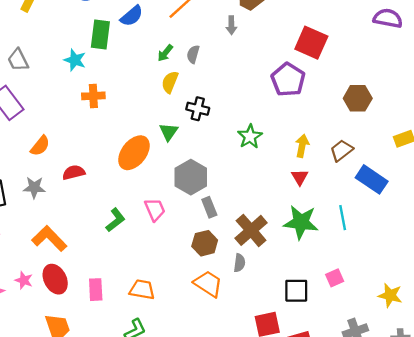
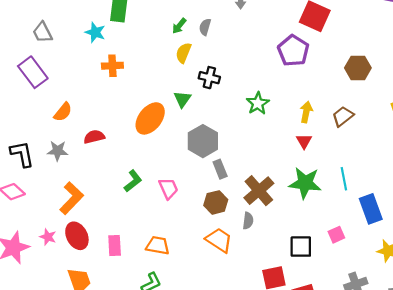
blue rectangle: (372, 179) -> (371, 209), moved, turned 36
pink trapezoid: (155, 210) -> (168, 188), moved
orange L-shape: (49, 239) -> (72, 198), turned 88

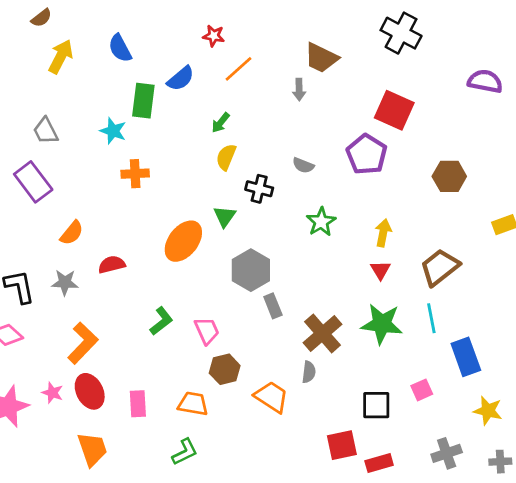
gray semicircle: (205, 27) -> (303, 165), moved, turned -84
brown trapezoid: (343, 116) -> (440, 267), moved, size x1.4
brown hexagon: (216, 202) -> (225, 369), moved

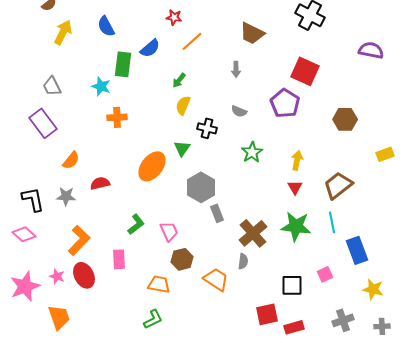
gray arrow: (299, 90) -> (236, 69), moved
pink rectangle: (138, 404) -> (119, 259), moved
orange trapezoid: (92, 449) -> (59, 317), moved

